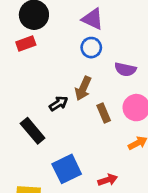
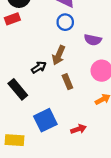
brown rectangle: (104, 113) -> (67, 82), moved

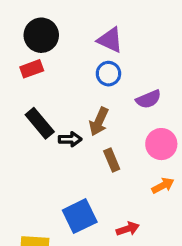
purple semicircle: (93, 40) -> (148, 99), turned -35
black arrow: (39, 67) -> (70, 139), turned 32
black rectangle: (18, 89) -> (40, 123), moved

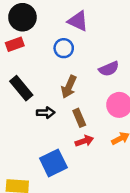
blue circle: (108, 74) -> (64, 48), moved
black arrow: (70, 139) -> (46, 113), moved
red arrow: (128, 229) -> (84, 141), moved

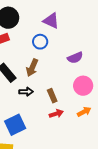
brown arrow: (69, 87) -> (32, 68), moved
blue square: (53, 163) -> (15, 125), moved

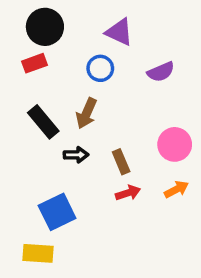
purple semicircle: (75, 58) -> (161, 72), moved

